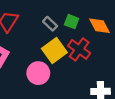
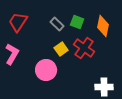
orange diamond: (100, 26) -> (103, 26), turned 40
yellow square: (54, 51) -> (61, 49), size x0.6

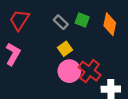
red cross: (84, 48) -> (90, 71), moved
pink circle: (46, 70) -> (69, 71), moved

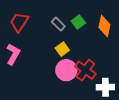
green square: (82, 20) -> (78, 22), turned 32

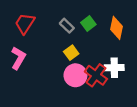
white cross: (105, 87) -> (114, 68), moved

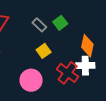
orange diamond: (116, 28) -> (87, 46), moved
pink circle: (75, 75) -> (31, 80), moved

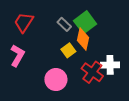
green square: (60, 23) -> (85, 22), size x1.5
orange diamond: (87, 46) -> (83, 39), moved

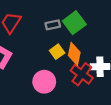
gray rectangle: (64, 24) -> (53, 25), turned -56
orange diamond: (83, 39) -> (74, 54), moved

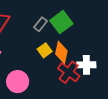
gray rectangle: (53, 25) -> (41, 24), turned -40
pink circle: (44, 82) -> (18, 82), moved

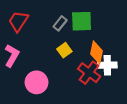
green square: (61, 22) -> (82, 21), turned 35
orange diamond: (61, 52) -> (97, 52), moved

